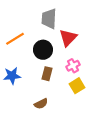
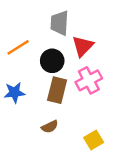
pink cross: (73, 66) -> (89, 80), size x1.5
brown rectangle: (47, 74) -> (57, 90), size x1.5
yellow square: (77, 86) -> (94, 140), moved

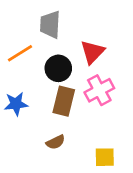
gray trapezoid: (60, 23) -> (50, 25), moved
yellow square: (94, 140) -> (105, 157), turned 30

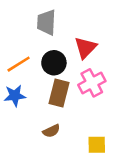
orange line: (20, 53) -> (19, 64), moved

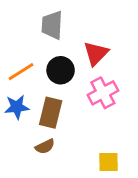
brown rectangle: (59, 93) -> (51, 113), moved
brown semicircle: (51, 131) -> (45, 147), moved

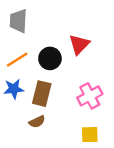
gray trapezoid: (52, 25) -> (18, 21), moved
pink cross: (103, 93) -> (90, 96), moved

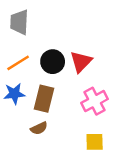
red triangle: (79, 44) -> (81, 62), moved

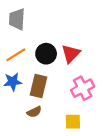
yellow square: (95, 142) -> (73, 122), moved

